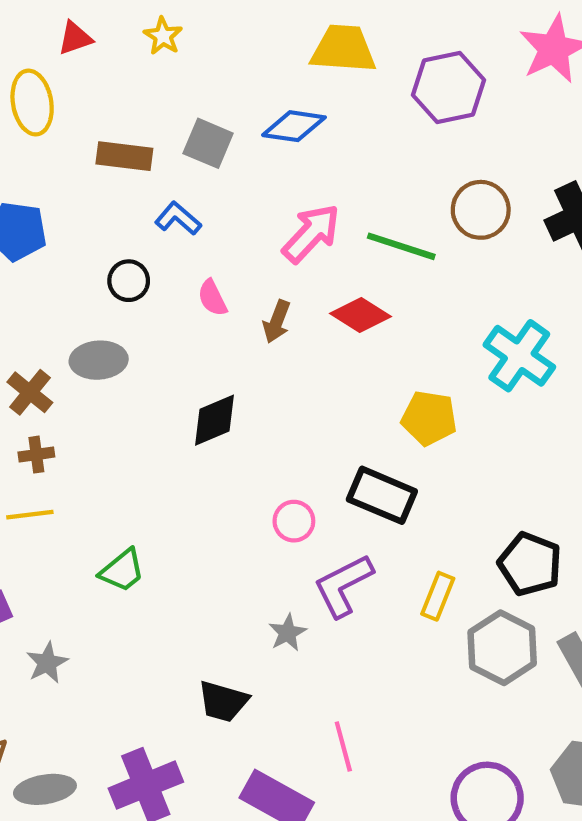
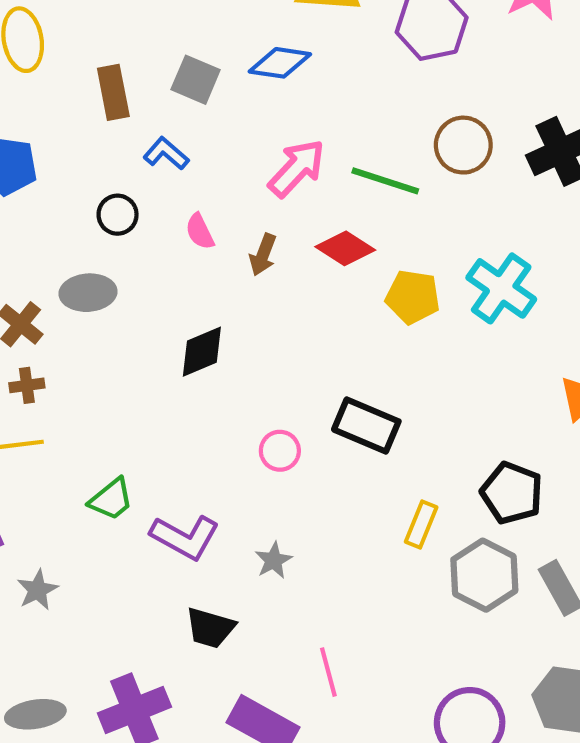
brown rectangle: (124, 156) -> (113, 92), turned 72
yellow pentagon: (429, 418) -> (413, 297), moved
purple L-shape: (343, 585) -> (185, 537), moved, turned -124

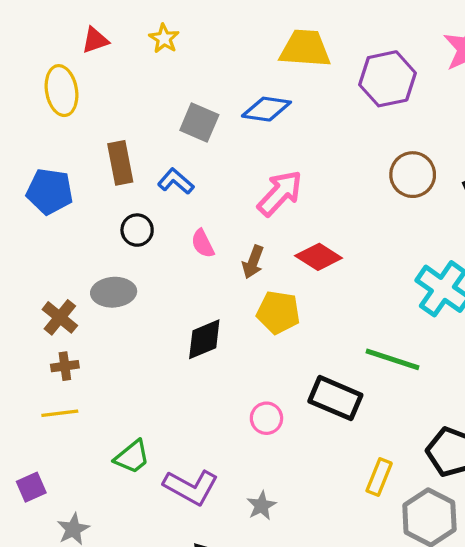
brown rectangle: (113, 92) -> (120, 163), moved
green line: (385, 181) -> (392, 359), moved
yellow pentagon: (413, 297) -> (278, 312), moved

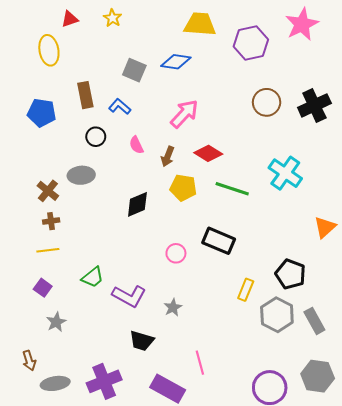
green line: (392, 359) -> (232, 189), moved
purple square: (31, 487) -> (43, 288), moved, turned -30

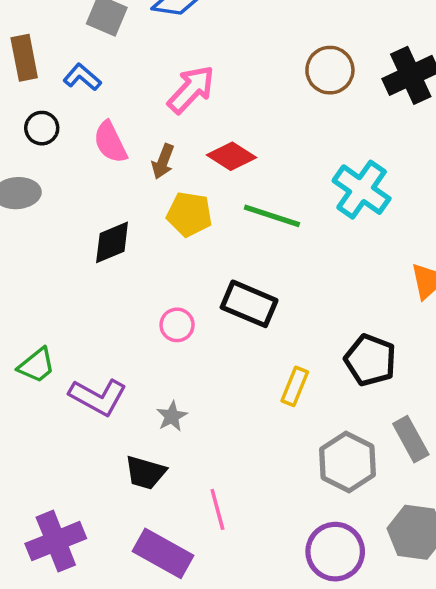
pink semicircle: (136, 145) -> (110, 142), size x1.4
gray hexagon: (277, 315) -> (347, 462), moved
black trapezoid: (142, 341) -> (145, 473), moved

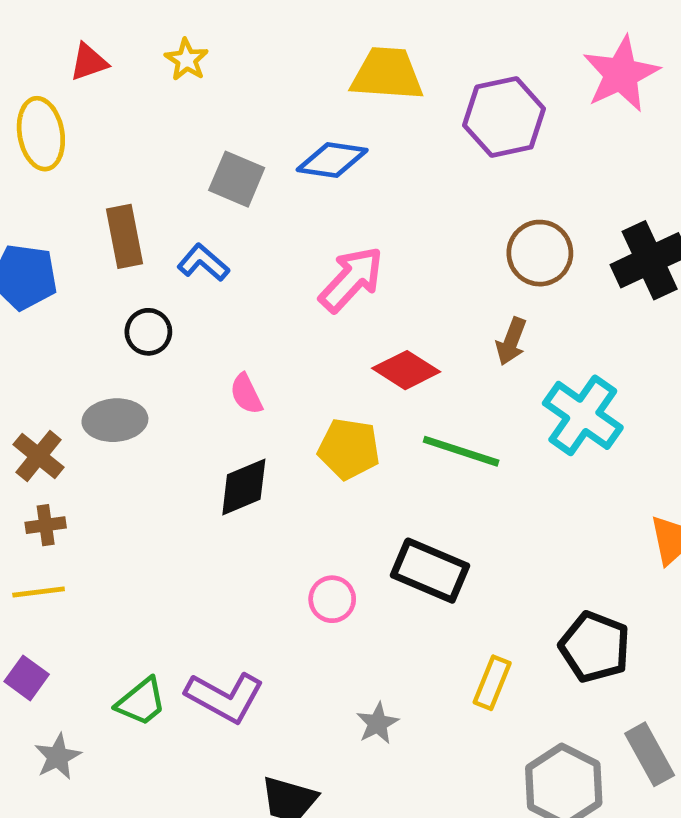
pink semicircle: (110, 142) -> (246, 394), moved, size x0.7
brown arrow: (163, 161) -> (511, 341), moved
green trapezoid: (36, 365) -> (141, 702), moved
gray star: (172, 416) -> (378, 723), moved

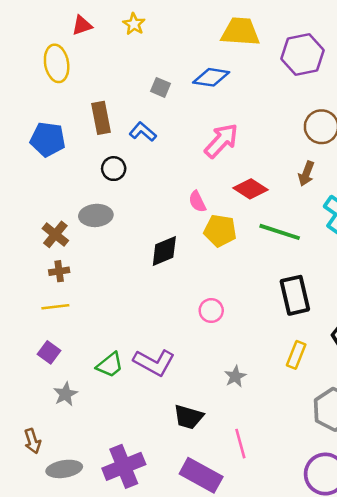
gray square: (237, 179) -> (161, 87), size x0.7
pink semicircle: (246, 394) -> (197, 202), moved
black rectangle: (430, 571) -> (295, 295), moved, turned 54

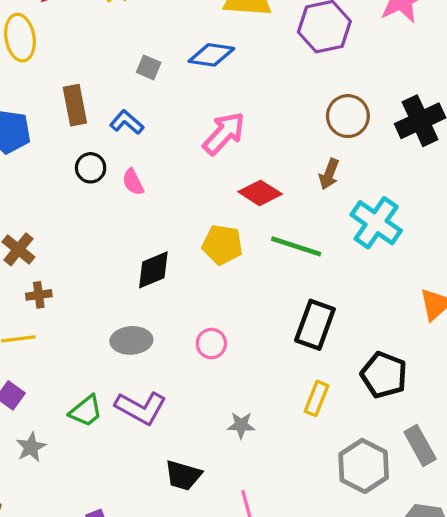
pink semicircle: (197, 202) -> (133, 182), moved
gray ellipse: (96, 215) -> (131, 340), moved
brown cross: (59, 271) -> (39, 295), moved
black rectangle: (295, 295) -> (315, 325), turned 33
gray star: (235, 376) -> (241, 425), turned 30

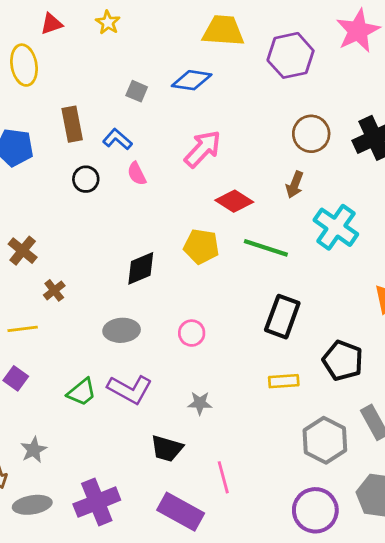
pink semicircle: (133, 182) -> (137, 174), moved
brown cross: (39, 295) -> (54, 290), moved, turned -30
yellow rectangle: (317, 398) -> (284, 381), turned 64
gray star: (241, 425) -> (200, 403), moved
gray star: (31, 447) -> (34, 450), moved

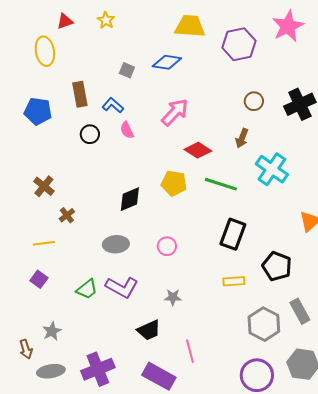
brown circle: (311, 134) -> (254, 101), size x0.7
black trapezoid: (167, 448) -> (149, 330), turned -40

